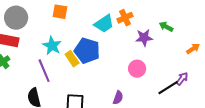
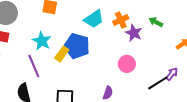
orange cross: (125, 18) -> (121, 20), moved
purple star: (144, 38) -> (134, 33), turned 30
yellow rectangle: (72, 59) -> (62, 54), turned 70

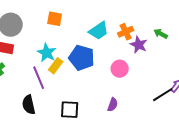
yellow rectangle: (62, 54) -> (56, 66), moved
pink circle: (127, 64) -> (120, 69), moved

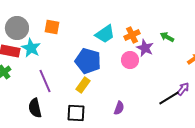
orange square: (55, 19) -> (52, 27), moved
cyan star: (47, 53) -> (31, 48), moved
yellow rectangle: (56, 66) -> (83, 85), moved
pink circle: (120, 69) -> (130, 60), moved

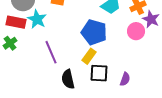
black semicircle: (35, 108) -> (68, 79), moved
black square: (76, 113) -> (99, 73), moved

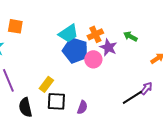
blue pentagon: (94, 32) -> (75, 50), moved

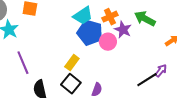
green arrow: (130, 36) -> (145, 19), size x1.5
yellow rectangle: (46, 84) -> (72, 63), moved
black square: (56, 101) -> (71, 84), turned 36

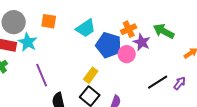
cyan trapezoid: (83, 16) -> (86, 28), moved
black line: (147, 80) -> (158, 82), moved

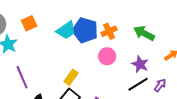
orange square: (49, 21) -> (29, 23), turned -35
purple star: (142, 42) -> (140, 64), moved
blue pentagon: (109, 45) -> (85, 30), moved

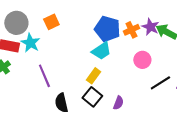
cyan trapezoid: (66, 30) -> (101, 51), moved
pink circle: (107, 56) -> (142, 60), moved
purple star: (140, 64) -> (150, 27), moved

